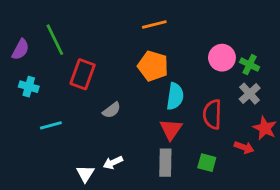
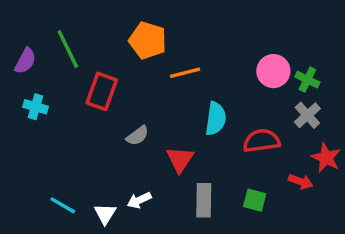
orange line: (154, 25) -> (185, 73), moved
orange pentagon: (153, 66) -> (148, 40), moved
red semicircle: (212, 114) -> (262, 141), turned 80
cyan line: (51, 125) -> (63, 205), moved, turned 45
red triangle: (171, 129) -> (180, 159), moved

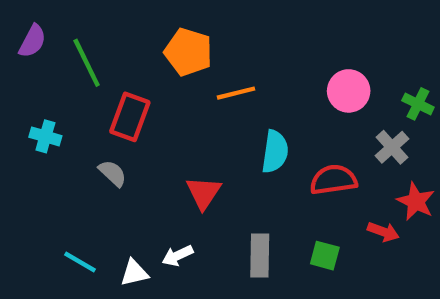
purple semicircle: (25, 61) -> (32, 41), moved
green cross: (307, 80) -> (418, 104), moved
gray semicircle: (137, 136) -> (113, 173), moved, turned -100
red triangle: (180, 159) -> (204, 193), moved
white triangle: (105, 214) -> (134, 273), turned 45

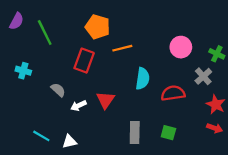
red rectangle: (130, 117) -> (84, 61), moved
red arrow: (383, 232) -> (215, 128), moved
white arrow: (178, 256) -> (78, 106), moved

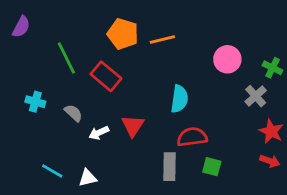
green line: (45, 32) -> (66, 58), moved
orange line: (122, 48) -> (162, 40), moved
red rectangle: (84, 61) -> (106, 76), turned -70
cyan cross: (23, 71) -> (35, 102), moved
red semicircle: (173, 93) -> (192, 137), moved

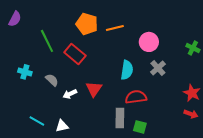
pink circle: (227, 59) -> (149, 42), moved
gray cross: (256, 96) -> (158, 68), moved
green square: (212, 167) -> (140, 127), moved

